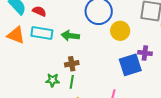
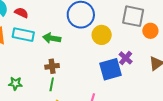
purple cross: (145, 53) -> (126, 58), turned 32
green star: (53, 80) -> (15, 83), moved

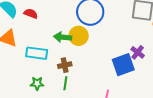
cyan rectangle: (23, 35) -> (37, 53), moved
yellow circle: (102, 35) -> (79, 36), moved
green star: (15, 83) -> (37, 83), moved

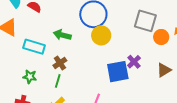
yellow circle: (79, 36) -> (101, 35), moved
brown cross: (65, 65) -> (60, 63), turned -32

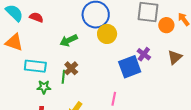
green arrow: (62, 35) -> (69, 40), turned -30
cyan rectangle: (34, 47) -> (35, 66), moved
green line: (58, 81) -> (63, 77), moved

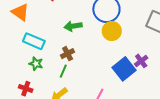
blue square: (130, 67) -> (124, 69), turned -35
green line: (63, 77) -> (63, 71), moved

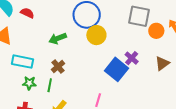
green line: (63, 71) -> (50, 85), moved

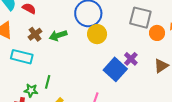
brown cross: (58, 66) -> (35, 34), moved
green star: (29, 83) -> (31, 90), moved

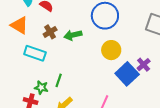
yellow circle: (97, 34) -> (111, 50), moved

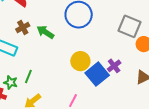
green arrow: (73, 35) -> (45, 32), turned 42
yellow circle: (111, 50) -> (80, 61), moved

